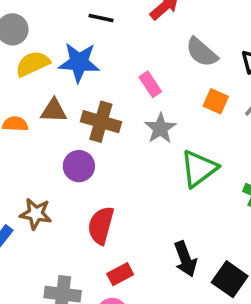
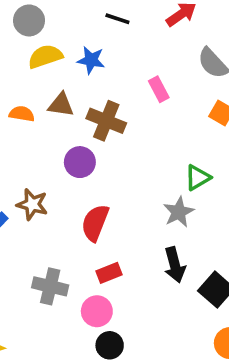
blue star: (79, 62) -> (91, 60), size x0.7
gray star: (160, 128) -> (179, 212), moved
green triangle: (199, 169) -> (198, 177), size x0.7

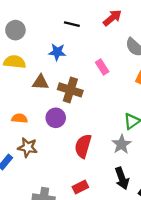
yellow semicircle: (45, 56) -> (15, 62), moved, turned 30
orange semicircle: (22, 114) -> (19, 118), moved
red semicircle: (95, 223) -> (83, 146), moved

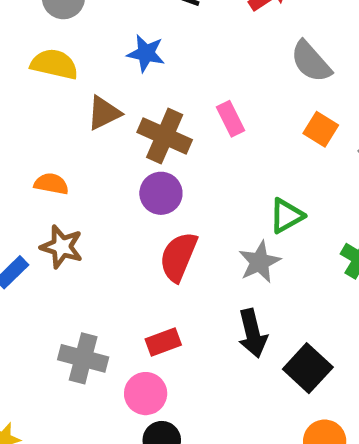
pink rectangle: (102, 67) -> (230, 119), moved
brown triangle: (40, 82) -> (104, 113), turned -36
purple circle: (56, 118) -> (161, 193), moved

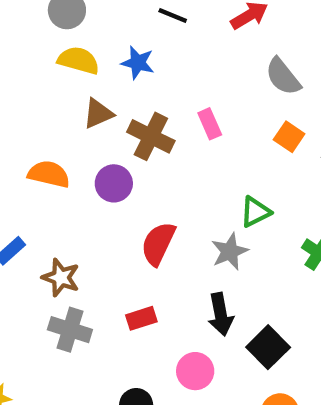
yellow semicircle: (54, 64) -> (78, 60), moved
orange semicircle: (51, 184) -> (49, 174), size x1.4
purple circle: (161, 193) -> (114, 183), moved
brown star: (62, 247) -> (61, 278), moved
pink circle: (146, 394) -> (195, 371), moved

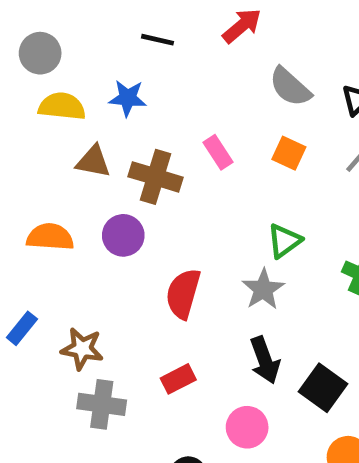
brown triangle: (98, 114) -> (93, 161), turned 44
orange square: (289, 137) -> (289, 153), moved

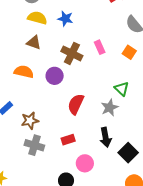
brown triangle: (93, 161) -> (34, 43), moved
green triangle: (284, 241) -> (122, 89), turned -49
brown star: (82, 349) -> (30, 121), turned -30
pink circle: (247, 427) -> (85, 163), moved

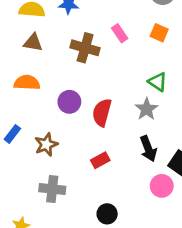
purple circle: (55, 76) -> (69, 102), moved
gray cross: (34, 145) -> (52, 189), moved
pink circle: (85, 163) -> (162, 186), moved

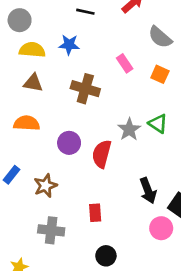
pink rectangle: (120, 33) -> (125, 63), moved
gray star: (147, 109) -> (129, 129), moved
red rectangle: (100, 160) -> (95, 213), moved, turned -66

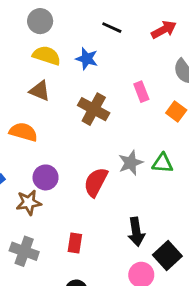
green triangle: (158, 124) -> (163, 163), turned -42
purple circle: (69, 143) -> (46, 177), moved

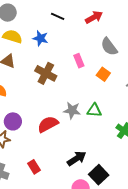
gray star: (131, 163) -> (72, 110), turned 30
red semicircle: (96, 182) -> (48, 124), turned 35
black arrow: (136, 232) -> (77, 159), turned -114
red rectangle: (75, 243) -> (34, 167), turned -40

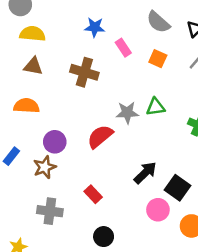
blue star: (40, 38) -> (95, 27), moved

